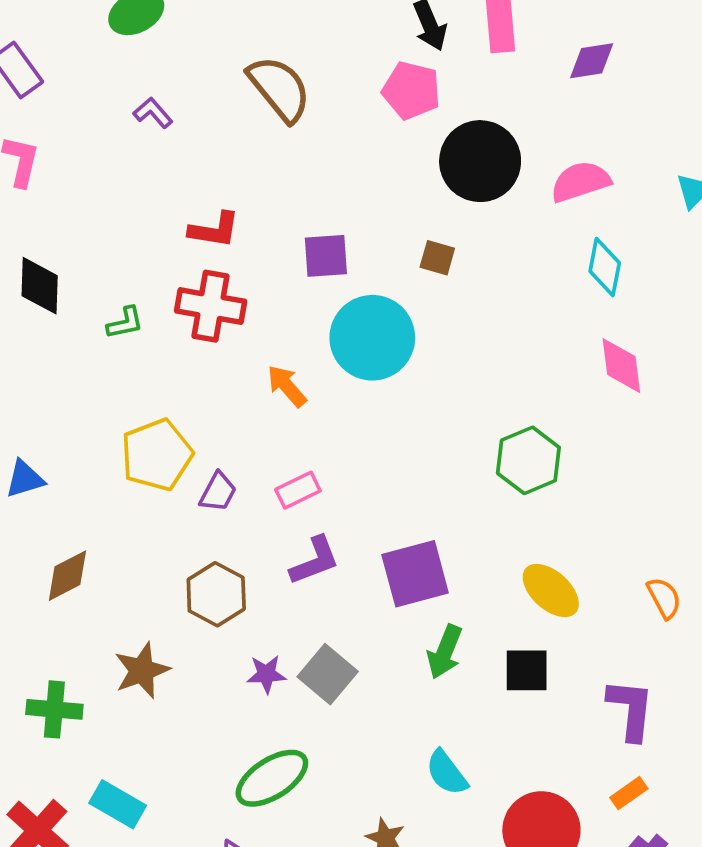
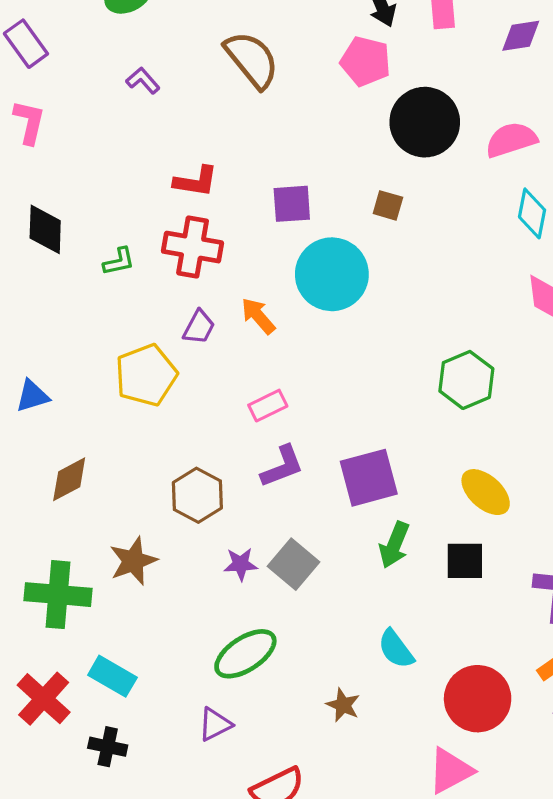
purple trapezoid: (218, 492) -> (199, 327), moved
green cross: (54, 709) -> (58, 595), size x1.4

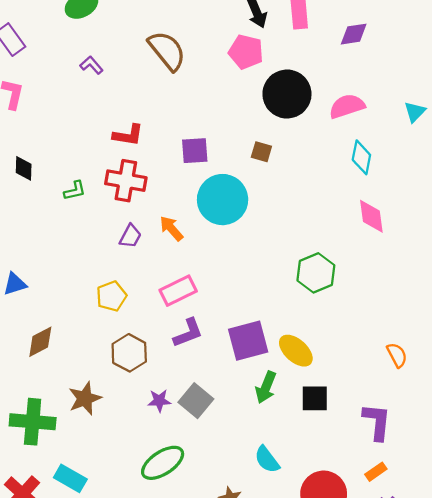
black diamond: (45, 229) -> (24, 168), size x0.7
yellow pentagon: (146, 375) -> (111, 296), moved, size x0.7
pink rectangle: (268, 406) -> (178, 291), size x1.4
yellow ellipse: (486, 492) -> (296, 351), moved

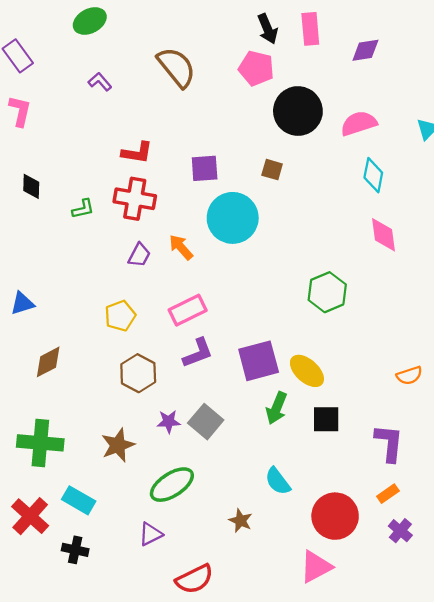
orange semicircle: (397, 355) -> (409, 375), turned 100
brown star: (85, 398) -> (118, 445), moved

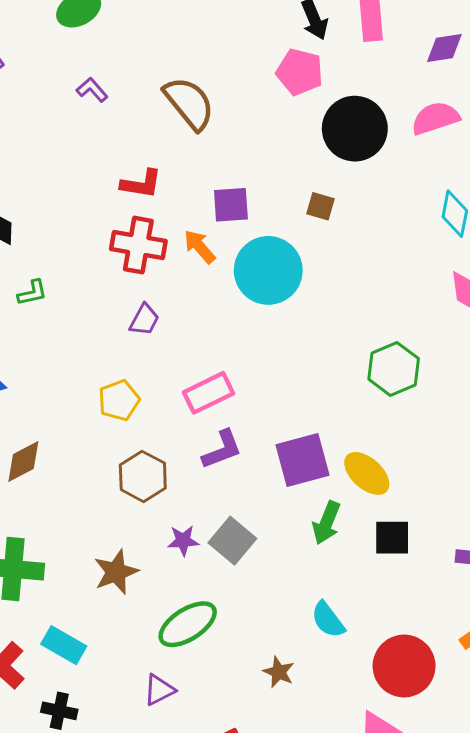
brown semicircle: (176, 67) -> (189, 103), moved
pink semicircle: (359, 123) -> (435, 118), moved
green L-shape: (83, 209) -> (32, 293), moved
orange arrow: (181, 247) -> (200, 247), moved

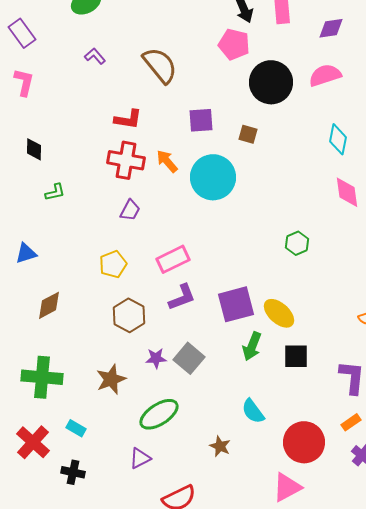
purple square: (231, 205) -> (201, 120), moved
green hexagon: (394, 369) -> (297, 243), size x0.7
cyan rectangle: (64, 645) -> (76, 428), size x0.7

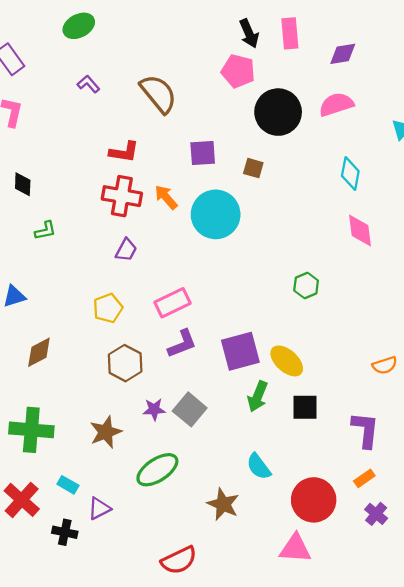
brown star: (220, 446) -> (223, 504), size x1.4
purple triangle: (140, 458) -> (99, 509), moved
pink triangle: (287, 487) -> (295, 548), turned 32

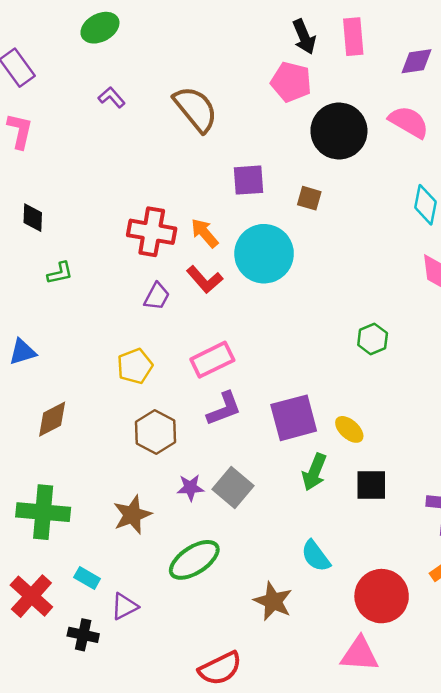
pink semicircle: (336, 105) -> (409, 122), turned 48
red L-shape: (124, 152) -> (205, 280), moved, turned 40
yellow ellipse: (287, 361) -> (349, 429), size x0.7

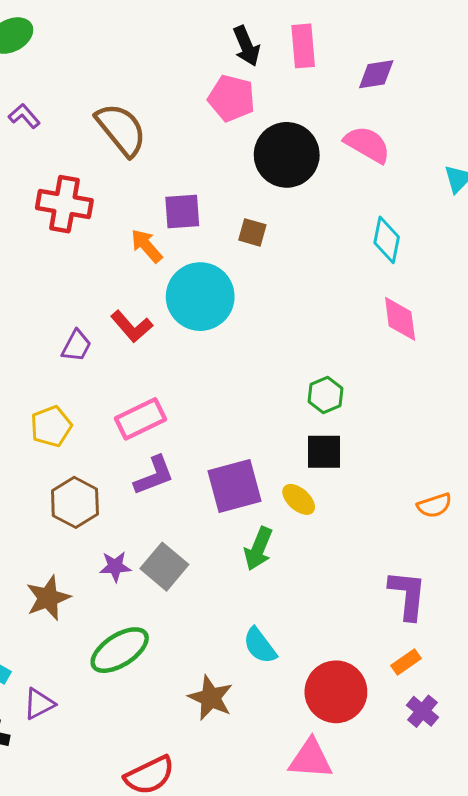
red cross: (152, 232) -> (64, 204), moved
orange arrow: (205, 233) -> (146, 246), moved
black square: (371, 485) -> (324, 452), moved

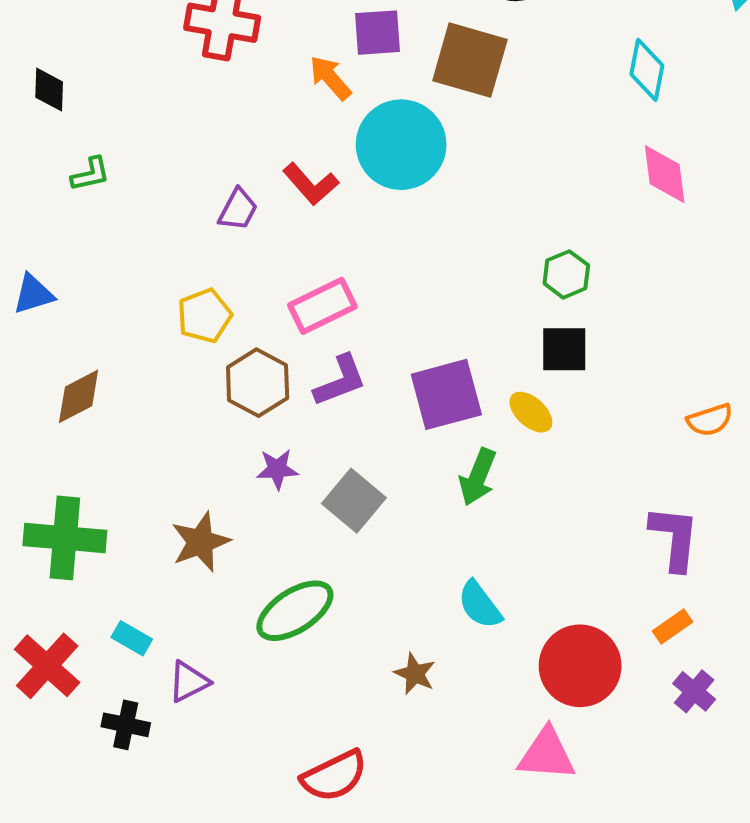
brown square: (252, 232) -> (470, 60), size x2.0
brown hexagon: (75, 502) -> (258, 383), moved
purple star: (115, 567) -> (277, 469), moved
brown star: (211, 698) -> (415, 674), size x0.7

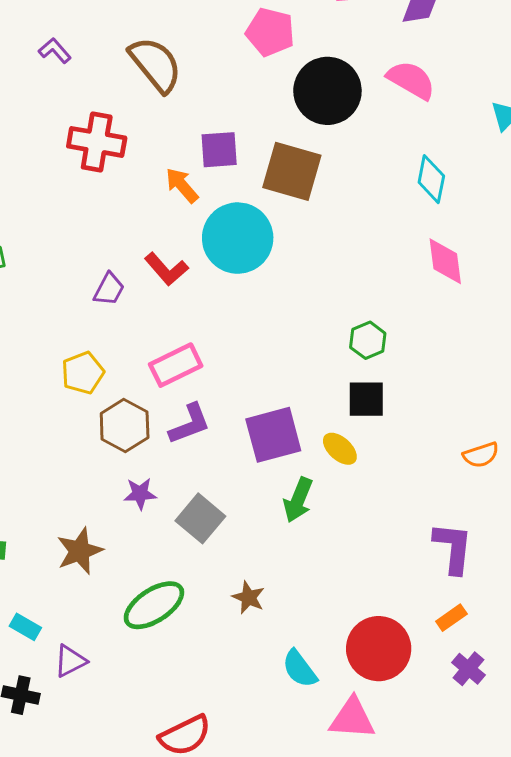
cyan semicircle: (480, 605) -> (300, 669), moved
brown star: (415, 674) -> (248, 597), moved

